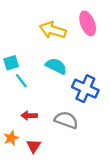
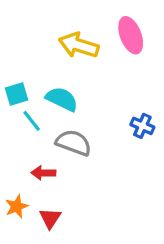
cyan semicircle: (56, 66) -> (62, 99), moved
blue cross: (85, 89) -> (142, 126), moved, size x0.6
gray semicircle: (66, 120) -> (74, 143), moved

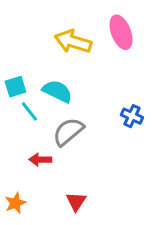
gray semicircle: (74, 143) -> (68, 132), turned -60
orange star: (17, 206) -> (15, 203), moved
red triangle: (50, 218) -> (76, 202), moved

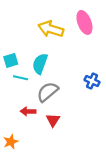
cyan semicircle: (57, 91) -> (40, 64), turned -96
cyan line: (29, 111) -> (20, 78), turned -40
red triangle: (76, 202) -> (53, 120), moved

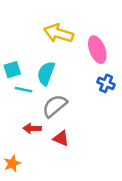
pink ellipse: (84, 22) -> (97, 50), moved
blue cross: (92, 81) -> (106, 83), moved
red triangle: (53, 120) -> (61, 138), turned -40

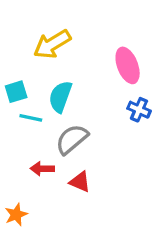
yellow arrow: (58, 33) -> (52, 44), moved, turned -48

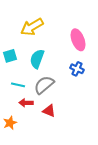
blue cross: (139, 110) -> (77, 69), moved
cyan line: (31, 118) -> (18, 85), moved
orange star: (16, 215) -> (10, 123), moved

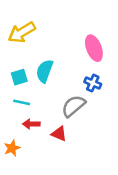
yellow arrow: (32, 27) -> (22, 32), moved
cyan square: (10, 56) -> (19, 77), moved
gray semicircle: (44, 85) -> (73, 106), moved

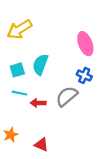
red arrow: (31, 124) -> (38, 103), moved
red triangle: (59, 134) -> (41, 145), moved

